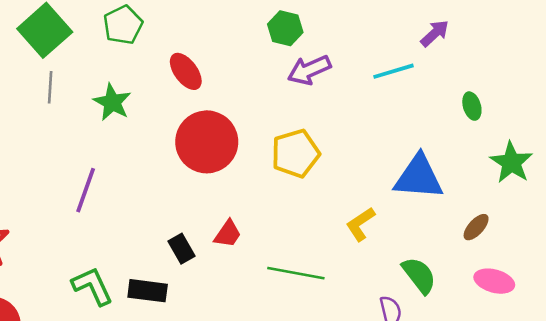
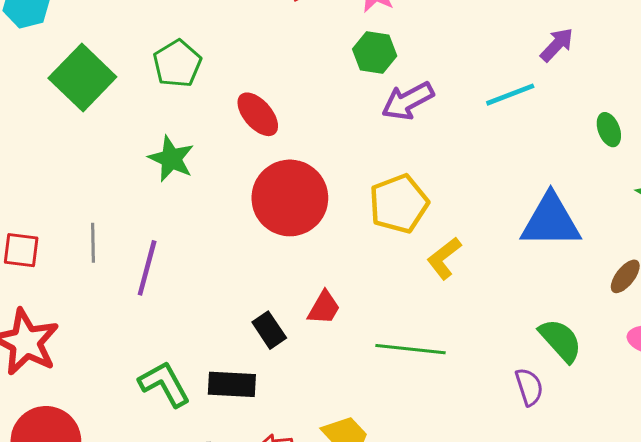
gray line: (50, 87) -> (93, 243), moved
yellow L-shape: (360, 224) -> (444, 258), moved

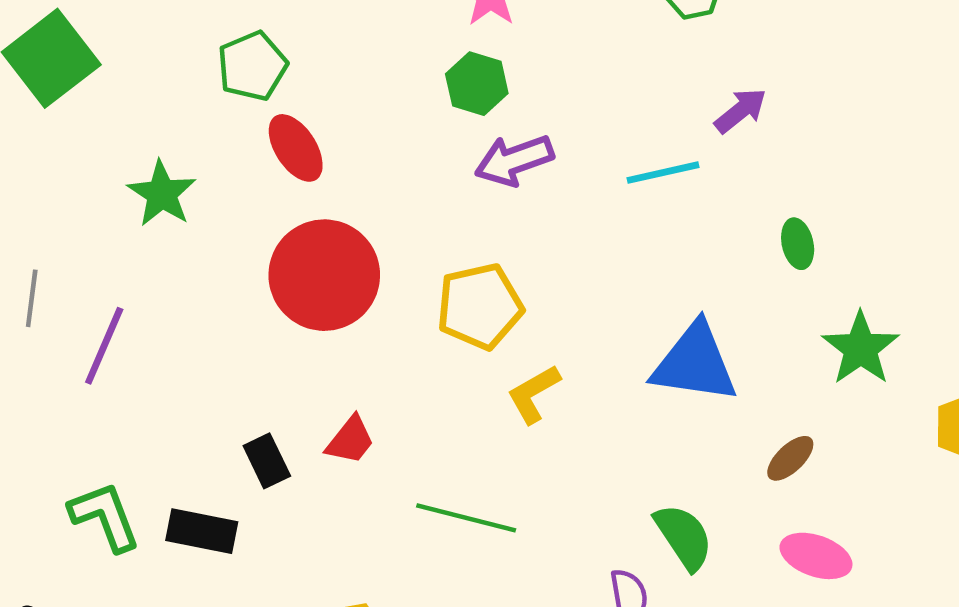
green pentagon: (177, 64) -> (252, 66), moved

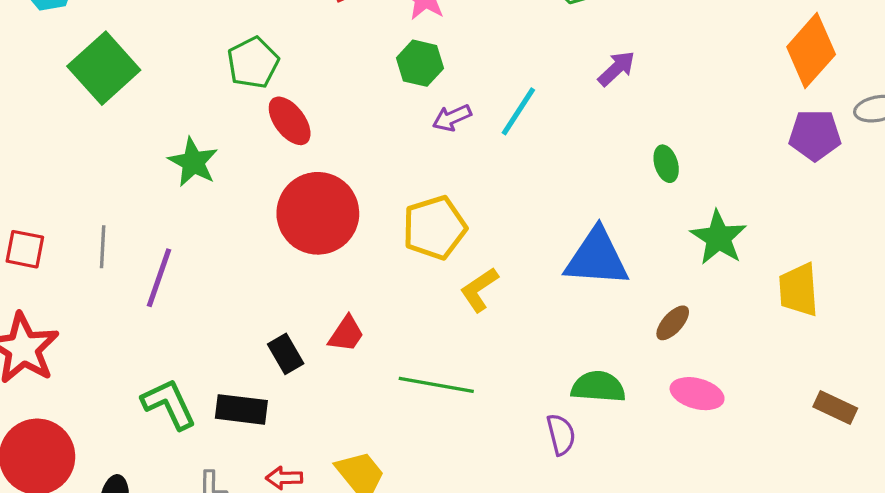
purple arrow: (514, 160) -> (452, 118), size x0.7
cyan line: (663, 173) -> (518, 111), moved, turned -40
green semicircle: (684, 537) -> (598, 387), turned -48

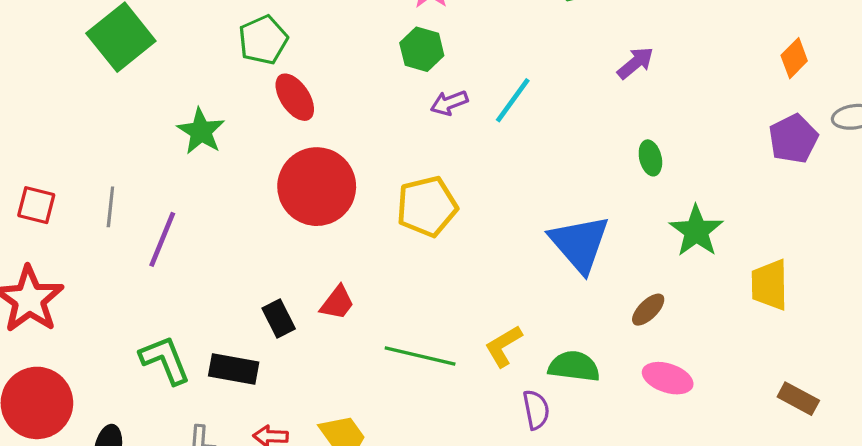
orange diamond: (811, 51) -> (794, 58), size x0.6
purple arrow: (617, 69) -> (635, 63), moved
purple pentagon: (815, 135) -> (793, 139), turned -30
blue triangle: (597, 258) -> (579, 244), turned 42
yellow L-shape: (479, 290) -> (503, 346), moved

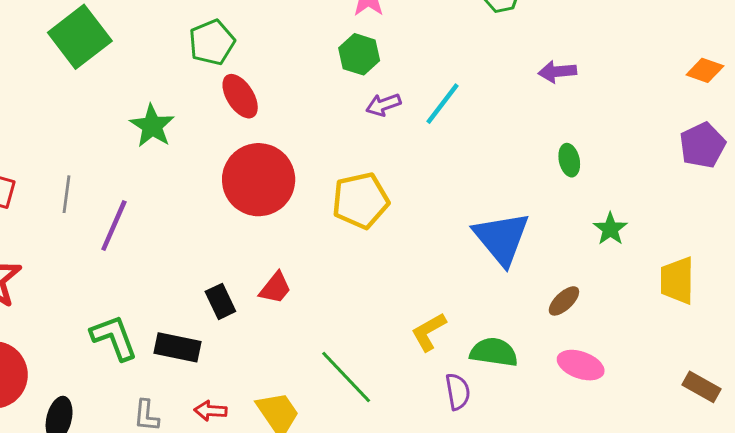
orange diamond: (794, 58) -> (705, 70), turned 63
purple arrow: (635, 63) -> (557, 72), turned -147
green star: (696, 231) -> (610, 229), size x0.7
green line: (420, 356) -> (346, 377), moved, turned 32

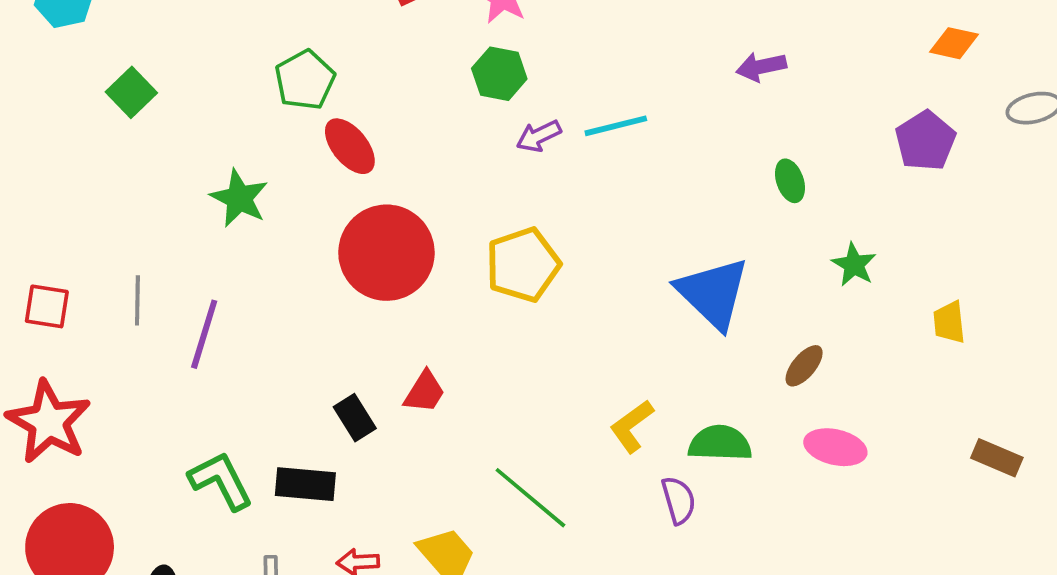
green square: (80, 37) -> (131, 92), size x0.6
cyan line: (443, 104) -> (616, 126), turned 45
purple pentagon: (702, 145) -> (925, 141), moved
yellow trapezoid: (677, 280) -> (949, 322), size x0.7

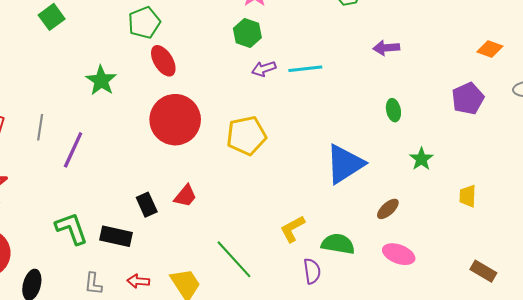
blue triangle: (713, 293) -> (345, 164), turned 36

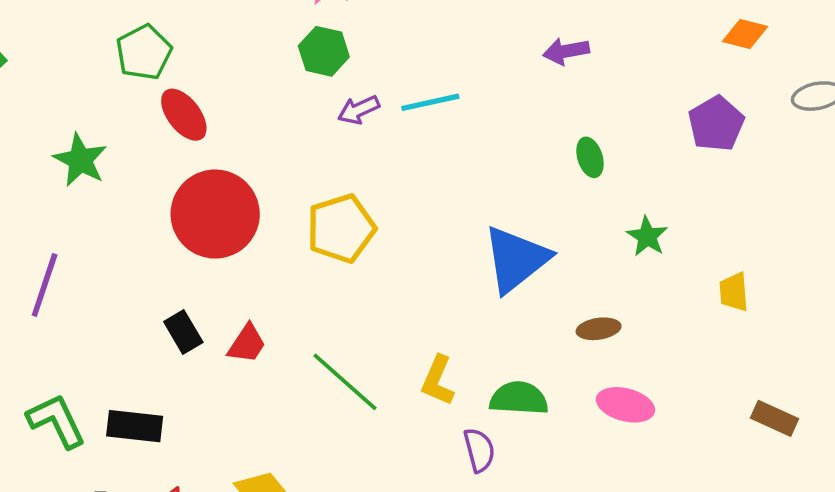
black rectangle: (147, 205) -> (183, 332), moved
brown ellipse: (388, 209) -> (599, 329), turned 40
yellow L-shape: (293, 229) -> (438, 381), turned -32
green line: (234, 259) -> (345, 382), moved

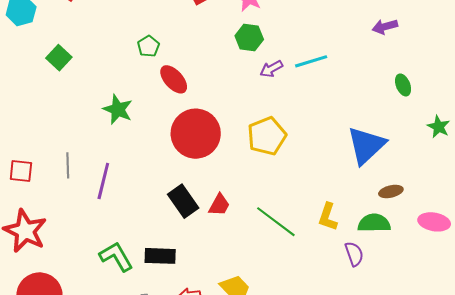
green pentagon: (144, 52) -> (148, 46), size x0.7
brown ellipse: (599, 329) -> (391, 191), moved
black rectangle: (183, 332) -> (183, 201), size x1.4

